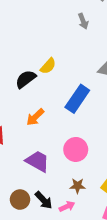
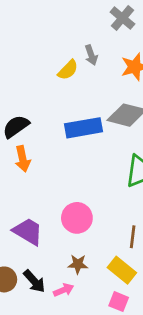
yellow semicircle: (48, 66) -> (68, 70), moved
blue rectangle: (77, 99) -> (84, 128), moved, turned 44
orange arrow: (35, 117) -> (23, 159), moved, turned -60

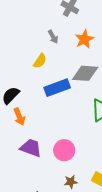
yellow semicircle: (68, 70) -> (40, 61), moved
purple trapezoid: (28, 231) -> (31, 148), moved

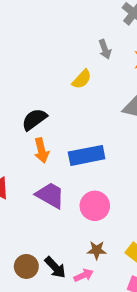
blue rectangle: (57, 88) -> (87, 155), moved

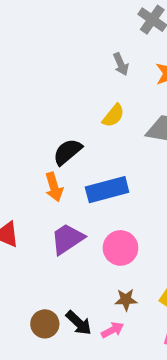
yellow semicircle: (82, 79) -> (113, 116), moved
black semicircle: (34, 119) -> (67, 152), moved
purple trapezoid: (50, 195) -> (67, 239), turned -60

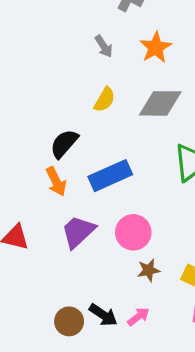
brown star: (126, 300) -> (149, 270), moved

